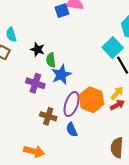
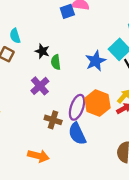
blue star: (61, 75) -> (96, 61), moved
purple cross: (35, 83) -> (40, 86), turned 30
blue semicircle: (72, 130) -> (77, 134), size x1.5

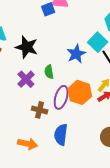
black star: (42, 51) -> (27, 47), size x1.6
green semicircle: (56, 62) -> (49, 72), moved
blue semicircle: (77, 134) -> (61, 135), moved, turned 35

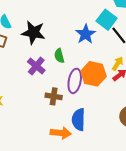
orange arrow: (28, 144) -> (61, 133), moved

